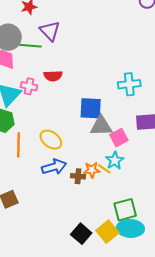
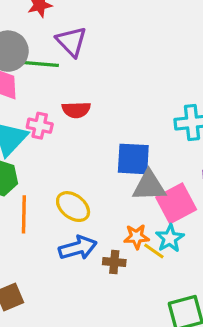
pink square: (119, 138) -> (176, 203), size x1.4
orange star: (92, 170) -> (136, 237), moved

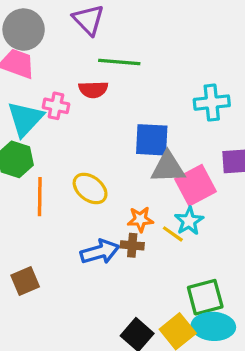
green line: (38, 64) -> (119, 62), moved
orange star: (136, 237) -> (140, 219), moved
blue arrow: (78, 248) -> (100, 252), moved

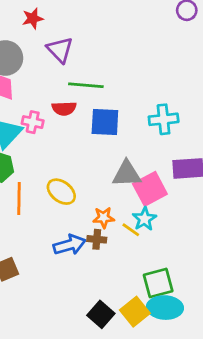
blue square: (152, 140) -> (105, 122), moved

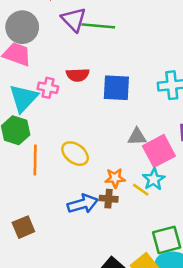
green line: (86, 85) -> (98, 26), moved
gray triangle: (127, 174) -> (137, 137), size x0.7

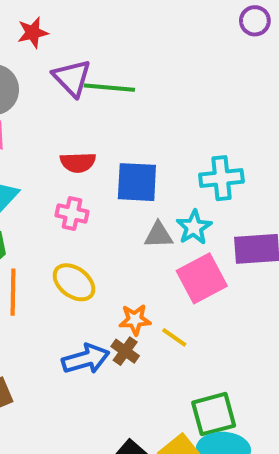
pink cross: (48, 88) -> (72, 213), moved
gray triangle: (137, 137) -> (159, 235), moved
cyan star: (154, 179) -> (194, 227), moved
brown cross: (109, 199) -> (125, 351), turned 30

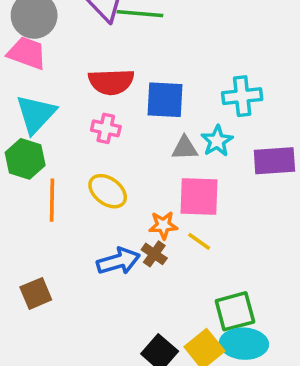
red semicircle: (78, 162) -> (111, 82), size x1.4
pink square: (202, 278) -> (199, 197), moved, turned 30

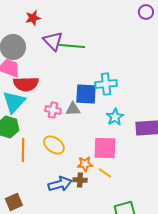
red semicircle: (111, 82) -> (26, 84), moved
cyan cross: (242, 96) -> (106, 84), moved
gray triangle: (185, 148) -> (73, 109), moved
brown cross: (154, 254) -> (80, 180), turned -32

